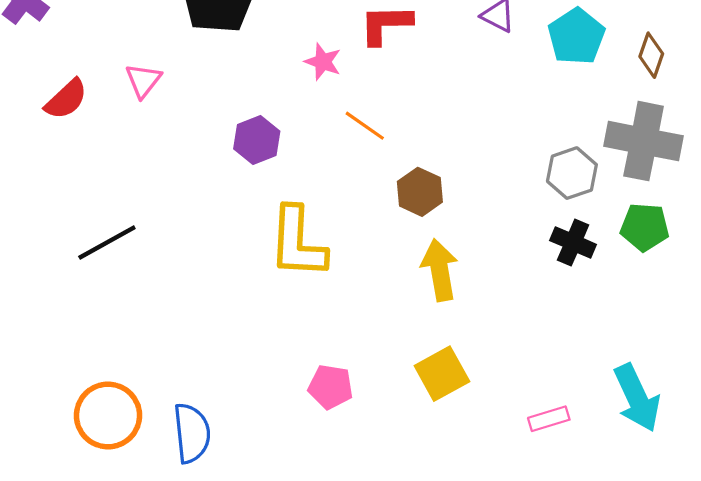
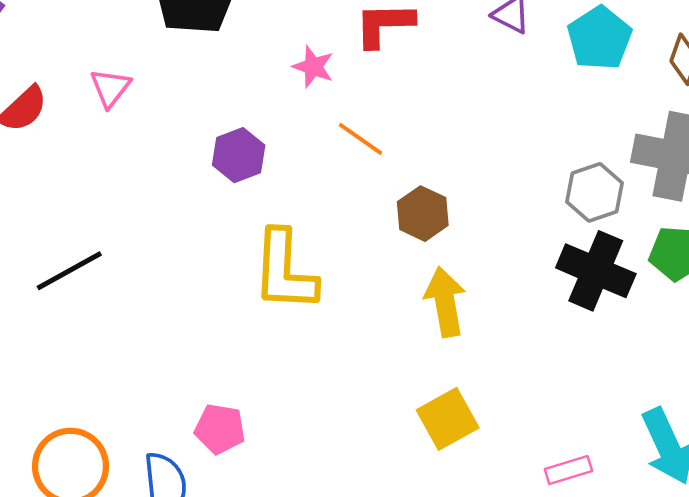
black cross: (573, 242) -> (596, 271), size x1.5
pink pentagon: (331, 387) -> (220, 429), moved

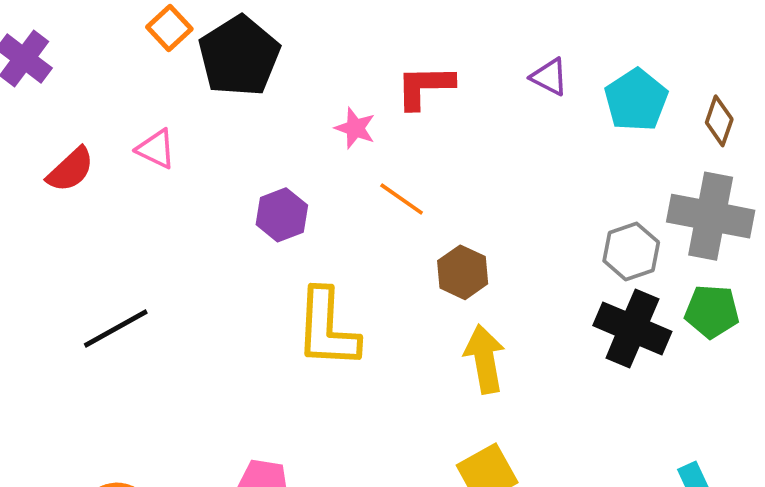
pink triangle: (110, 88) -> (156, 149), turned -42

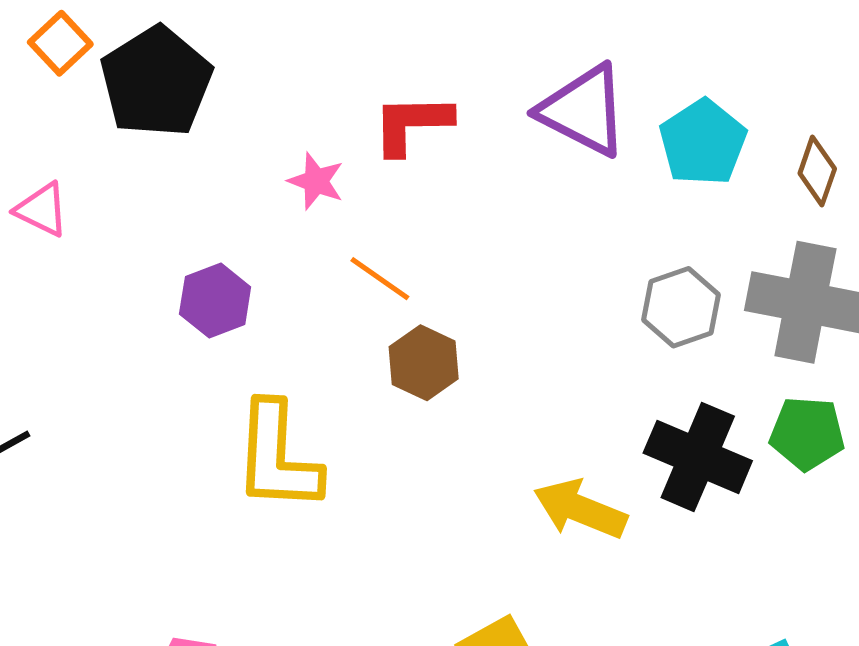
purple triangle: (549, 77) -> (583, 110), size x1.8
gray hexagon: (631, 252) -> (681, 307), moved
brown hexagon: (463, 272) -> (424, 363), moved
yellow arrow: (485, 359) -> (580, 509), moved, turned -58

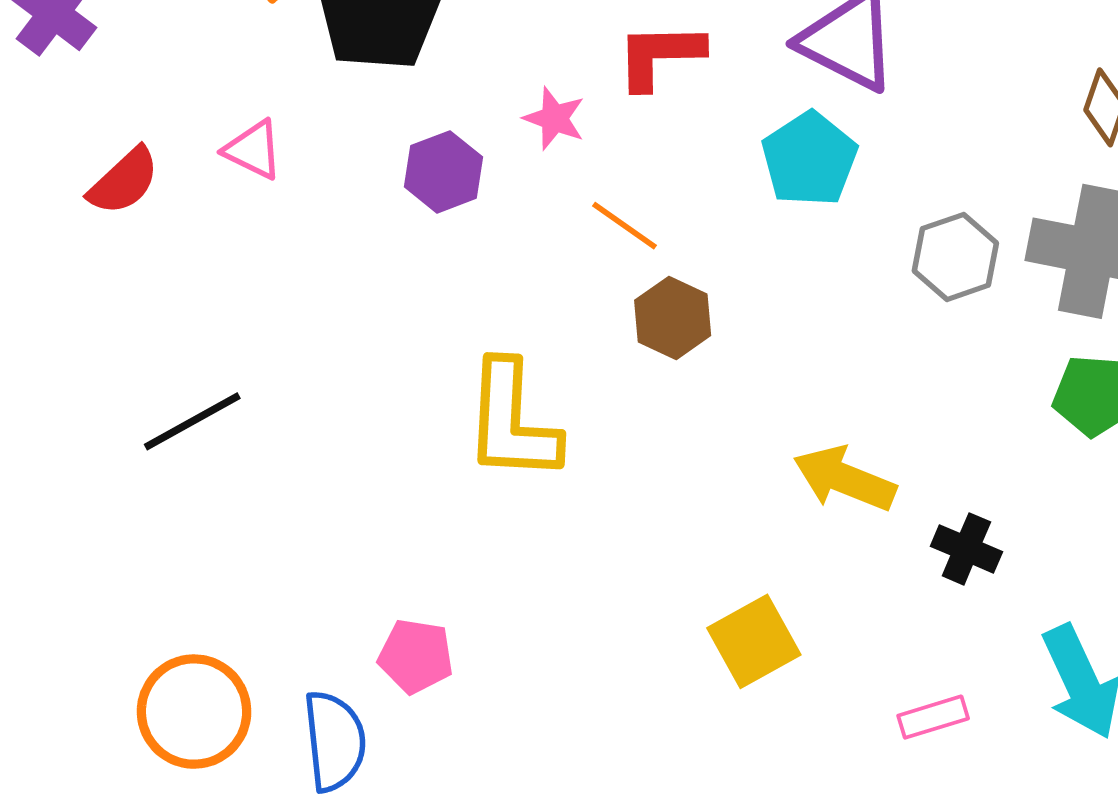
cyan pentagon: (703, 142) -> (809, 159), moved
purple hexagon: (215, 301) -> (443, 172), moved
black cross: (698, 457) -> (966, 549), moved, size x0.6

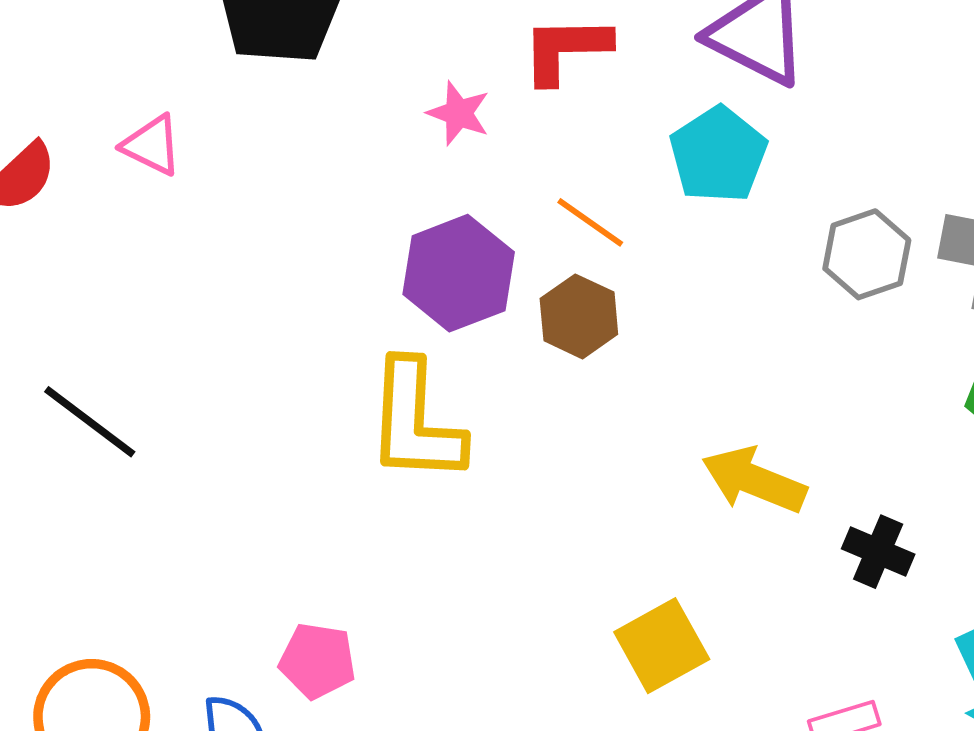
purple hexagon: (443, 172) -> (459, 273), moved, size x1.4
orange line: (625, 226) -> (590, 222), moved
black line: (192, 421) -> (90, 422), turned 66

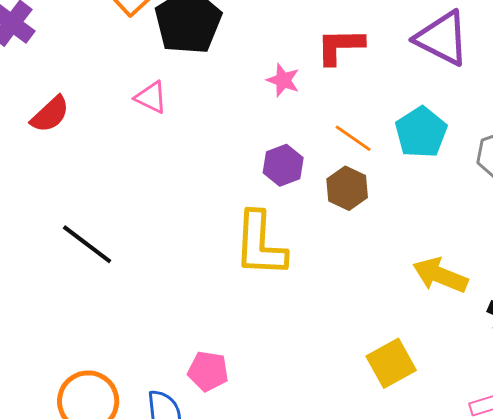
pink triangle: (152, 145) -> (151, 97), moved
cyan pentagon: (718, 155) -> (421, 132), moved
purple hexagon: (459, 273) -> (283, 165), size x0.7

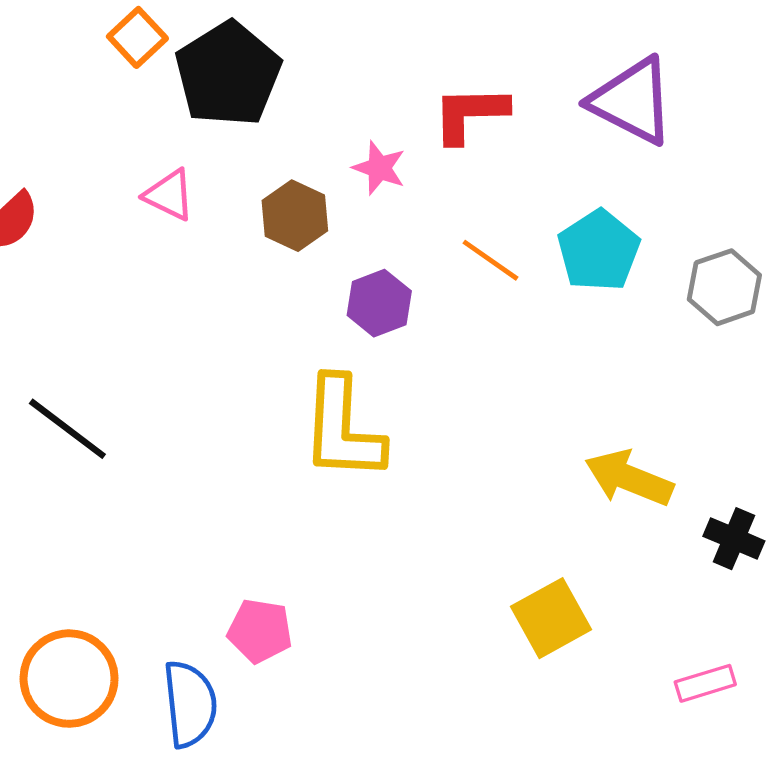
brown hexagon: (347, 188) -> (295, 216), moved

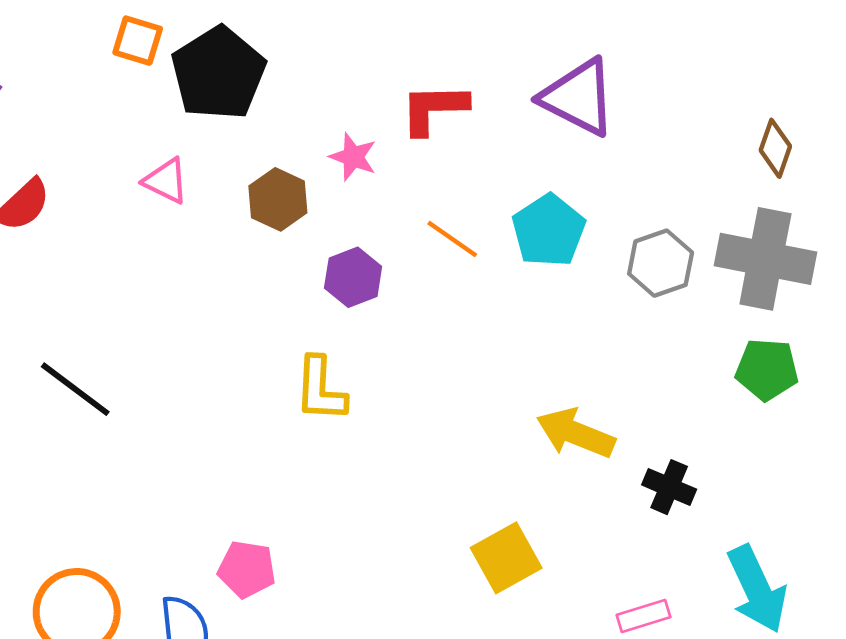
orange square: (137, 37) -> (138, 41), turned -30
yellow L-shape: (343, 429) -> (320, 389), size x0.7

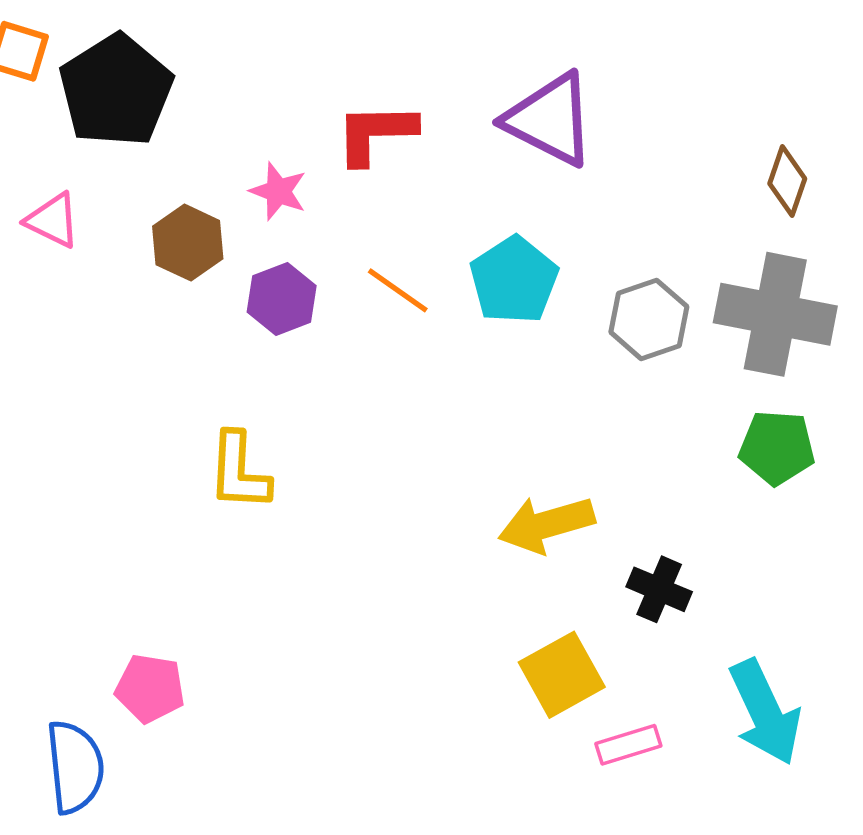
purple hexagon: (353, 277) -> (282, 299), moved
yellow arrow: (576, 433) -> (546, 524), turned -38
yellow square: (506, 558) -> (562, 675), moved

